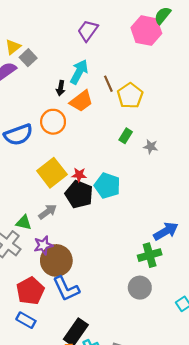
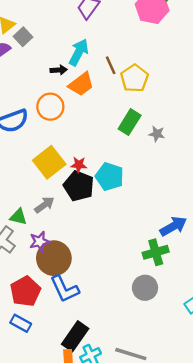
black arrow: (61, 88) -> (59, 70), turned -104
green rectangle: (126, 136) -> (130, 122), size x1.5

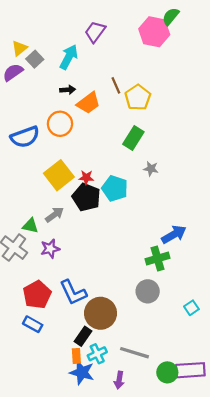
cyan arrow: (79, 52) -> (69, 57), moved
gray star: (157, 134) -> (151, 169), moved
brown circle: (54, 258) -> (101, 313), moved
black rectangle: (75, 336) -> (83, 336), size x0.7

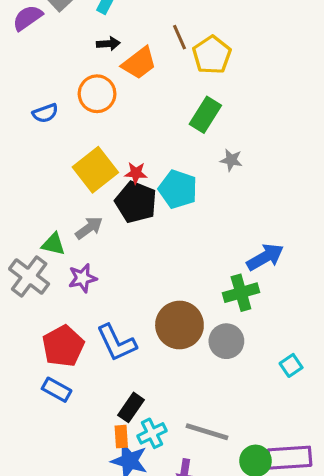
blue semicircle: (25, 137) -> (45, 113), size x0.6
brown circle: (101, 313) -> (179, 325), moved

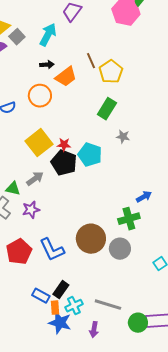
blue arrow: (265, 257) -> (144, 197), size x0.7
blue rectangle: (57, 390) -> (41, 296), moved

